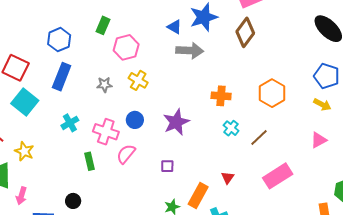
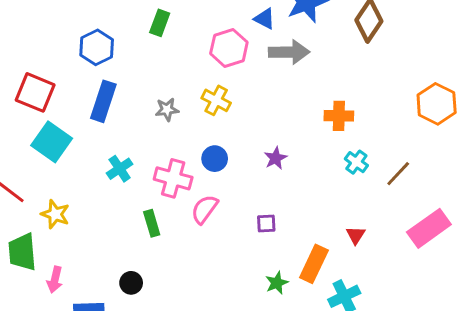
pink hexagon: (126, 47) -> (229, 48), moved
orange hexagon: (272, 93) -> (437, 104), moved
purple star: (176, 122) -> (276, 158), size x0.6

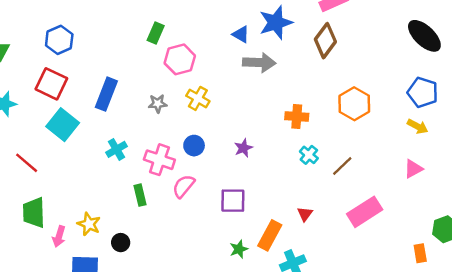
blue hexagon: (97, 47) -> (59, 40), moved
pink hexagon: (229, 48) -> (180, 59), moved
orange hexagon: (437, 104) -> (354, 104), moved
yellow star: (55, 214) -> (89, 224), moved
purple square: (266, 224) -> (233, 201), size x1.6

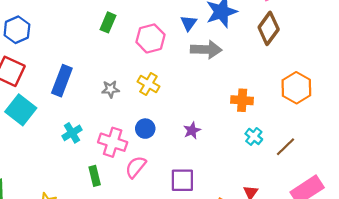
blue triangle: (241, 34) -> (189, 23), turned 36
pink hexagon: (180, 59) -> (151, 38), moved

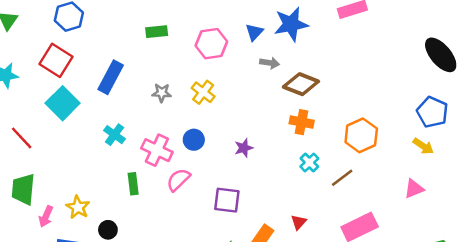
green rectangle: (108, 22) -> (157, 32), moved, turned 54
brown diamond: (269, 28) -> (301, 84), moved, turned 68
gray arrow: (206, 50) -> (270, 63), size x0.6
orange hexagon: (296, 88) -> (361, 135), moved
cyan cross: (72, 133) -> (114, 135), turned -30

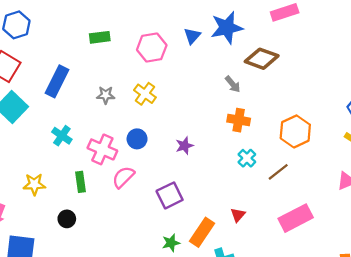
gray arrow: (270, 63) -> (233, 84), moved, turned 42
brown diamond: (301, 84) -> (262, 59), moved
purple square: (227, 200) -> (170, 195), turned -32
yellow star: (78, 207) -> (34, 184), moved, turned -30
black circle: (108, 230) -> (67, 219), moved

